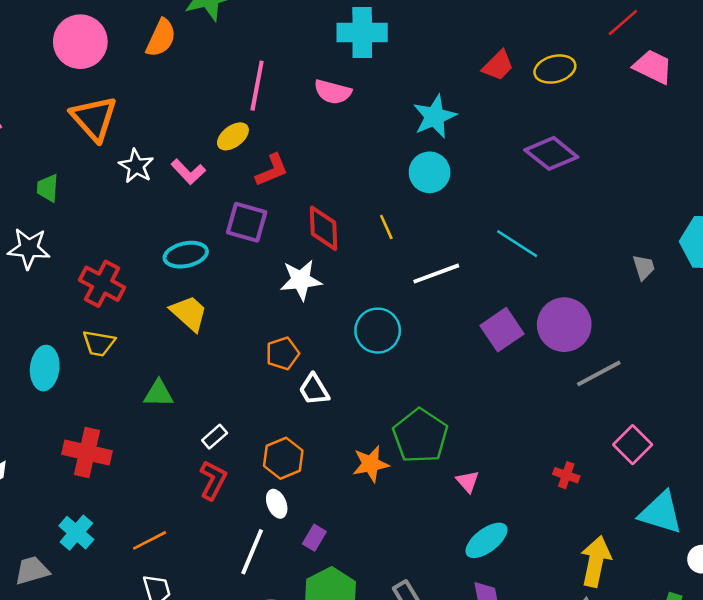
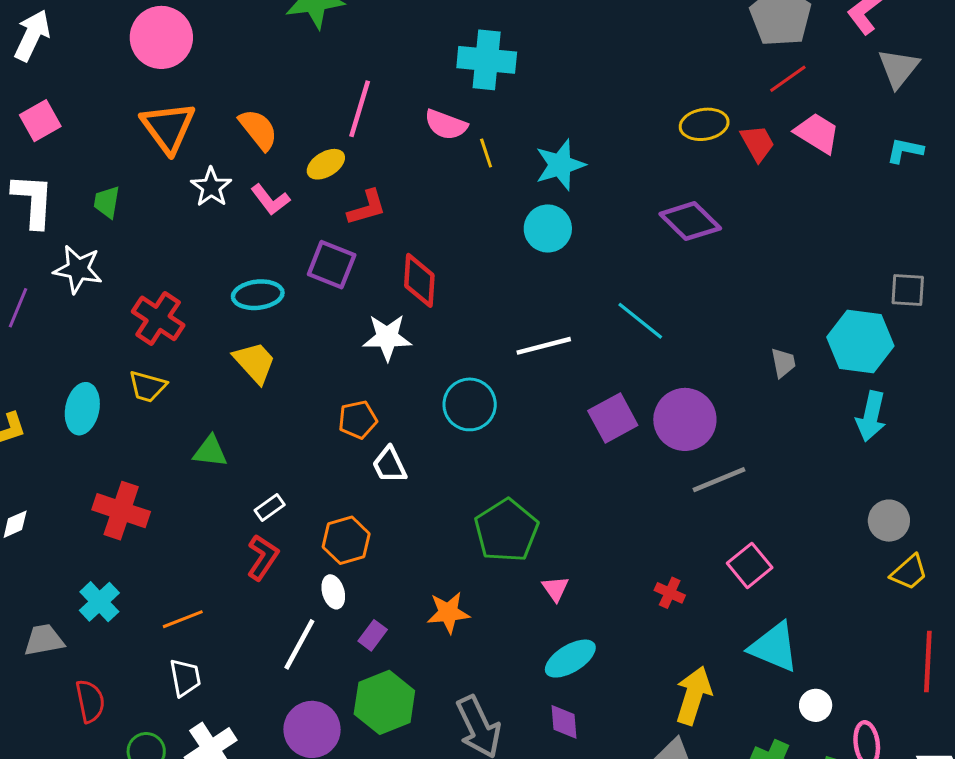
orange semicircle: (161, 38) -> (258, 130), moved, turned -69
red trapezoid: (498, 65) -> (757, 143), moved, turned -80
yellow line: (386, 227) -> (486, 153), moved
orange star: (371, 464) -> (448, 613), moved

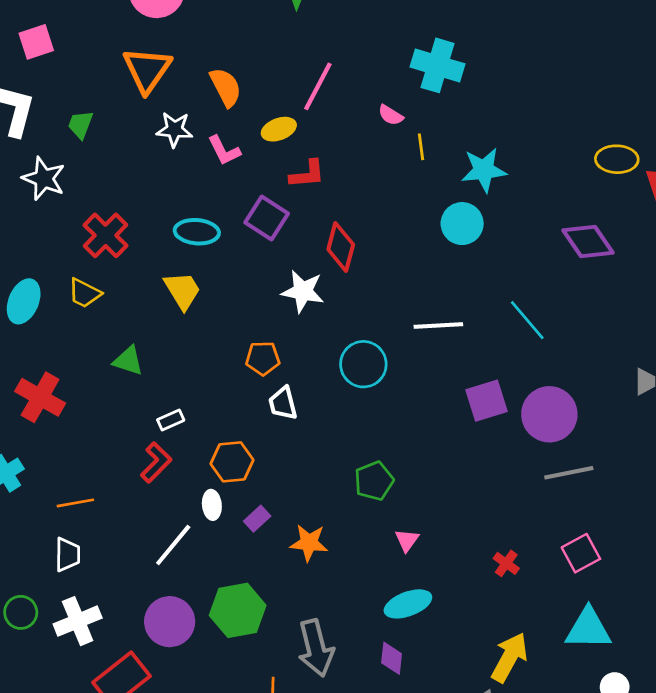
pink semicircle: (446, 125) -> (391, 115), size x0.7
white star: (211, 187) -> (175, 129), turned 30
green pentagon: (506, 531) -> (374, 481), size x0.7
purple rectangle: (373, 635) -> (257, 519), moved
cyan triangle: (774, 647) -> (588, 629), turned -33

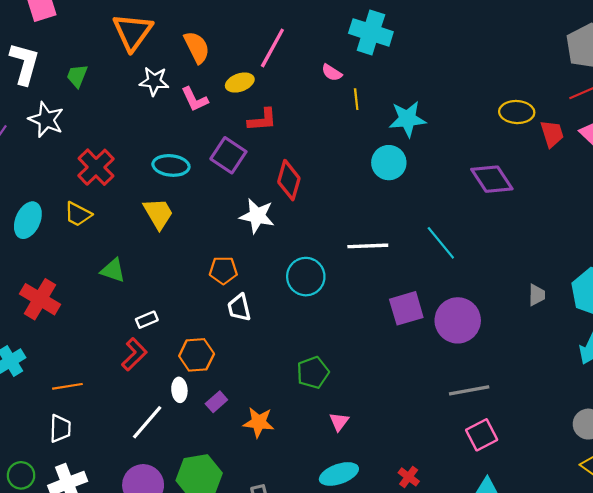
gray line: (569, 473) -> (469, 390), moved
red cross: (506, 563) -> (409, 477), moved

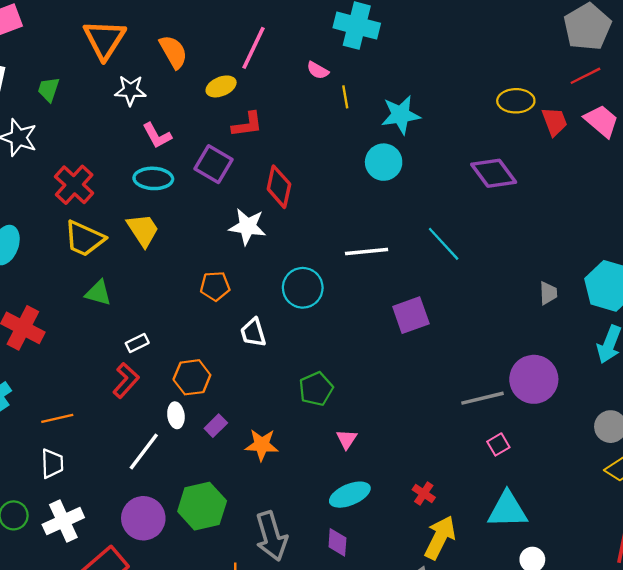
pink L-shape: (195, 99) -> (157, 136), moved
yellow trapezoid: (78, 214) -> (84, 239), moved, size x1.4
white trapezoid: (239, 308) -> (253, 333), moved
purple circle: (458, 320) -> (534, 379), moved
pink square: (482, 435) -> (498, 444), size x0.7

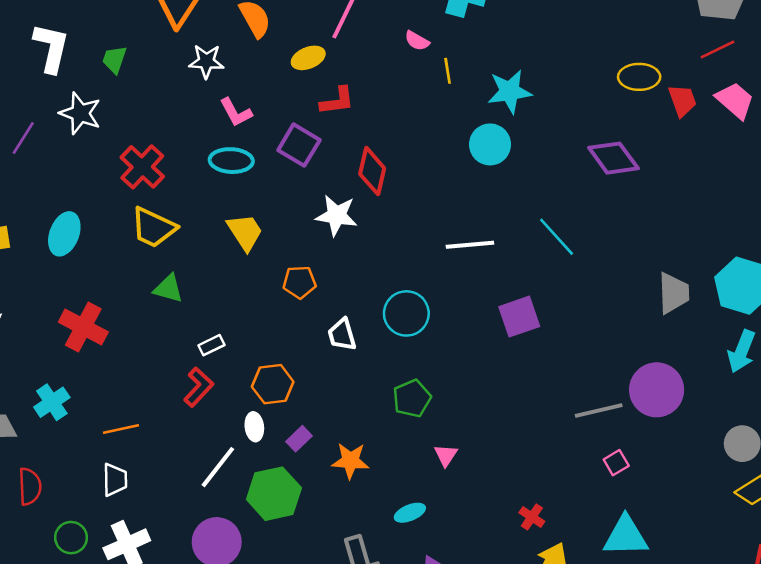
yellow trapezoid: (143, 230) -> (245, 232), moved
cyan circle: (303, 288) -> (406, 313), moved
gray trapezoid: (548, 293) -> (674, 293), size x1.6
cyan ellipse: (350, 495) -> (410, 513), moved, size x0.7
green hexagon: (202, 506) -> (274, 494), moved

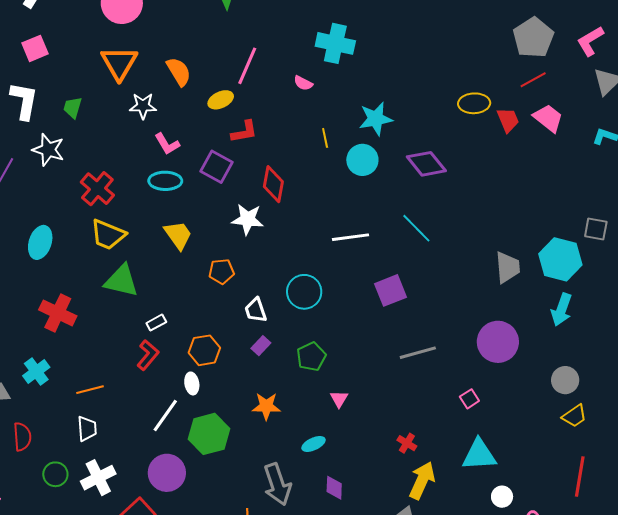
yellow line: (448, 71) -> (325, 138), moved
purple diamond: (613, 158) -> (426, 164), moved
green triangle: (168, 289) -> (121, 281), size x1.5
gray line: (599, 410) -> (418, 353), moved
purple rectangle: (299, 439) -> (261, 346), moved

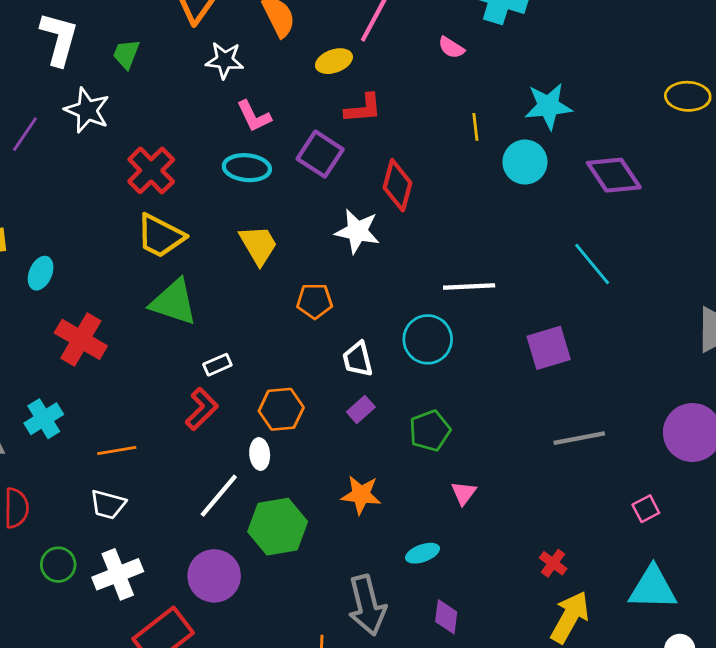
white line: (350, 237) -> (469, 286), moved
cyan ellipse: (40, 242) -> (41, 273), moved, size x0.7
white trapezoid: (87, 429) -> (108, 504), turned 104

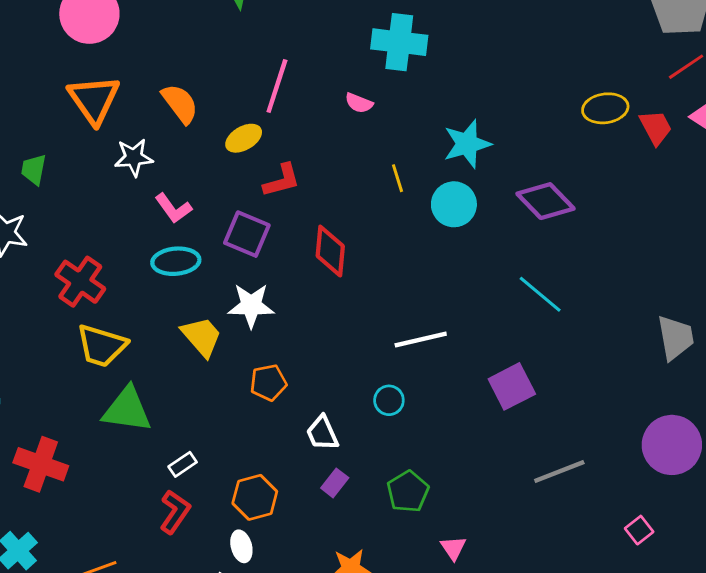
white star: (357, 231) -> (251, 306), moved
cyan circle: (428, 339) -> (389, 400), size x0.6

